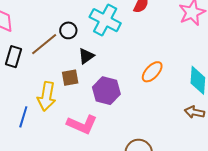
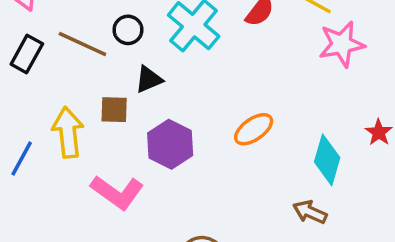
brown line: (44, 44) -> (82, 44), turned 52
yellow arrow: (47, 96) -> (68, 132), turned 152

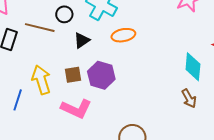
brown square: (114, 110) -> (73, 75), moved
orange ellipse: (254, 129) -> (123, 35), moved, turned 35
brown arrow: (310, 212) -> (189, 98), turned -132

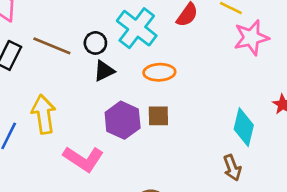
black circle: (64, 14) -> (95, 43), moved
brown square: (73, 75) -> (158, 116), moved

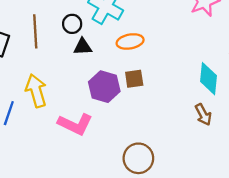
brown line: (52, 46) -> (35, 31), turned 72
black triangle: (104, 71) -> (83, 47), turned 30

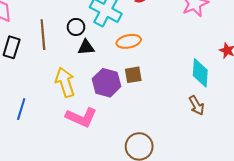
yellow arrow: (36, 91) -> (65, 82), moved

